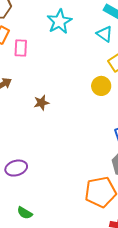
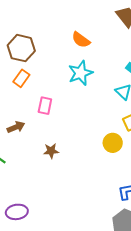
pink rectangle: (21, 48) -> (45, 106), moved

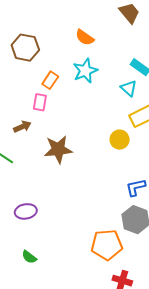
orange rectangle: (21, 78) -> (50, 80), moved
pink rectangle: (45, 106) -> (40, 102), moved
brown star: (51, 151) -> (58, 149), size x1.8

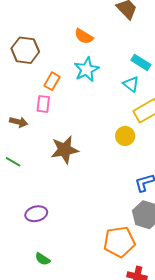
brown arrow: (22, 127) -> (19, 122), moved, turned 42

